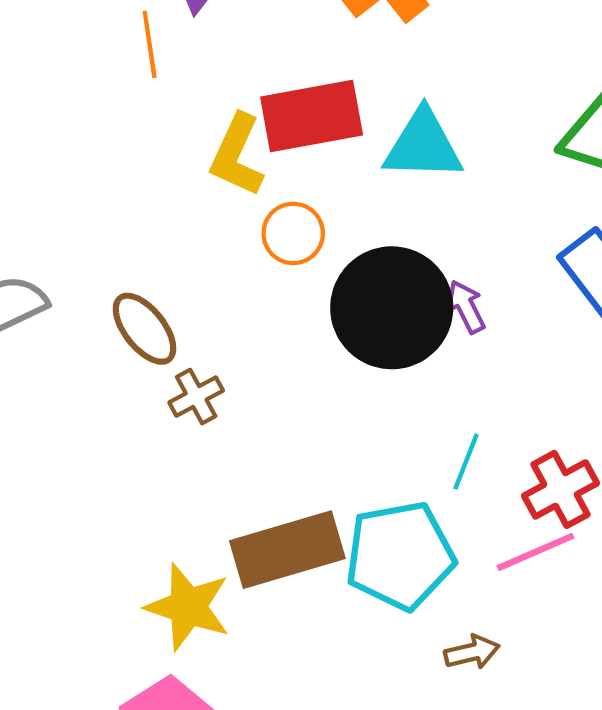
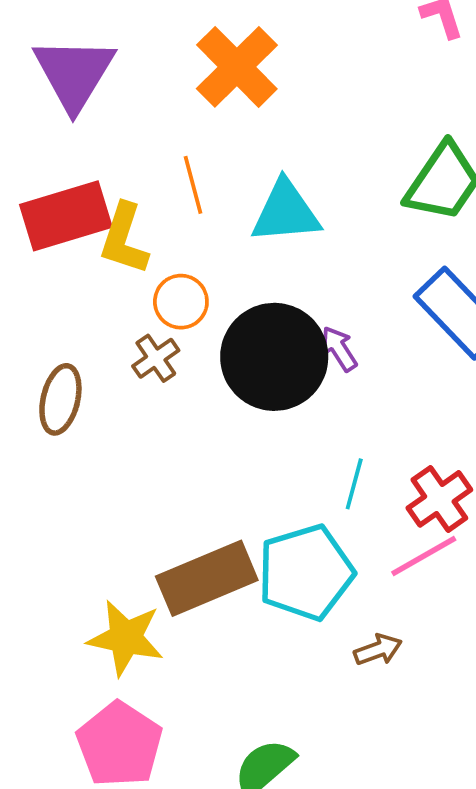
orange line: (150, 44) -> (193, 185), moved
red rectangle: (312, 116) -> (66, 216), moved
brown ellipse: (145, 329) -> (60, 399), turned 58
brown cross: (196, 397) -> (156, 358), moved

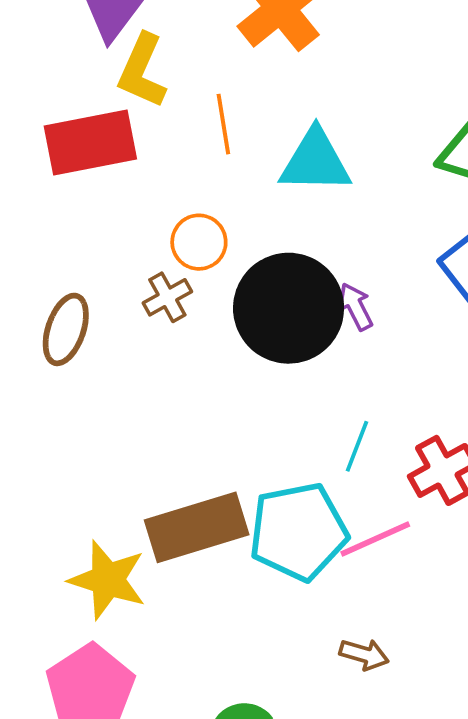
yellow L-shape: (124, 239) -> (142, 71), moved
pink line: (424, 556) -> (375, 539), moved
brown arrow: (378, 650) -> (364, 654), moved, turned 30

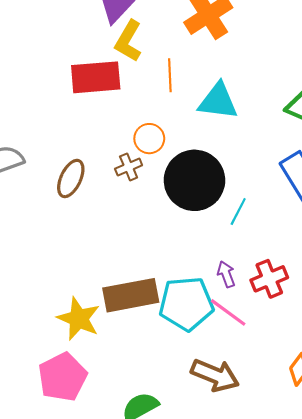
purple arrow: (355, 307) -> (226, 274), moved
cyan line: (357, 446) -> (238, 211), moved
pink line: (375, 539) -> (228, 312), turned 54
brown arrow: (364, 654) -> (215, 375), size x1.8

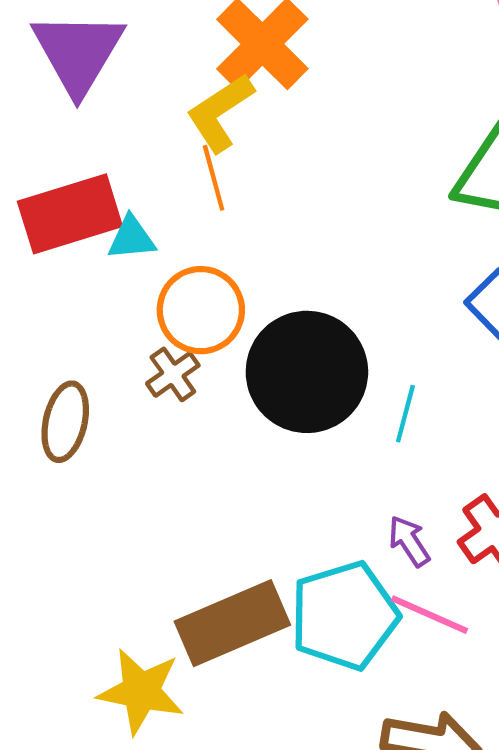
yellow L-shape: (128, 41) -> (220, 113), moved, turned 39
cyan triangle: (218, 101) -> (132, 238), moved, size x0.6
orange circle: (149, 139) -> (201, 310), size x1.4

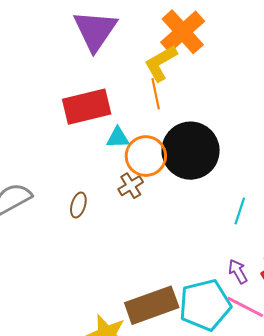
cyan triangle: (132, 238) -> (118, 138), moved
black circle: (307, 372) -> (191, 151), moved
brown ellipse: (65, 422) -> (78, 205), size x0.7

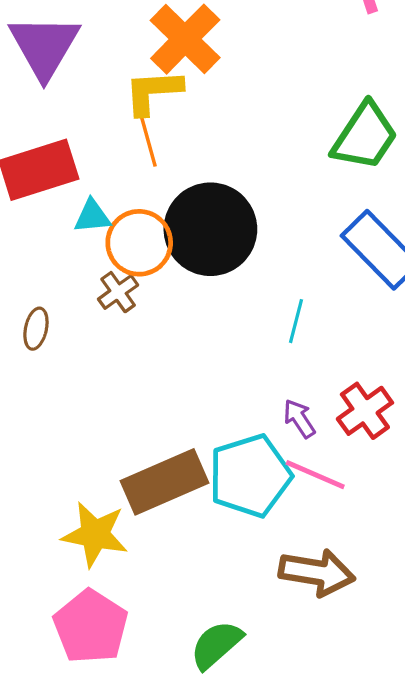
yellow L-shape: (161, 63) -> (153, 92), turned 30

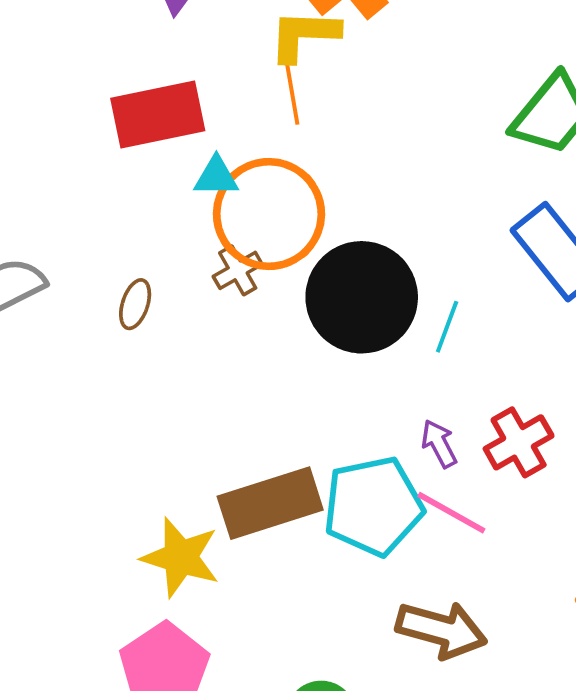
black circle: (210, 229) -> (362, 297), moved
orange circle: (139, 243) -> (269, 214), size x1.4

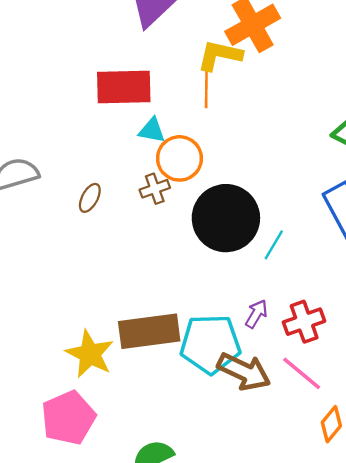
orange circle: (269, 214) -> (179, 158), size x0.7
purple arrow: (439, 444) -> (256, 314), turned 48
pink line: (451, 513) -> (302, 373), moved
brown arrow: (441, 630) -> (244, 372), moved

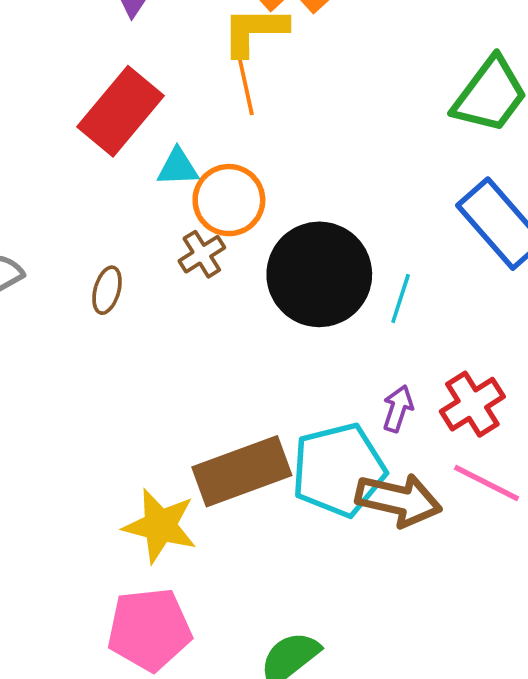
red rectangle: (124, 87) -> (120, 111), turned -36
pink pentagon: (68, 418) -> (149, 629), turned 30

